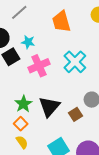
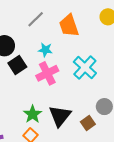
gray line: (19, 12) -> (36, 19), moved
cyan star: (28, 42) -> (45, 50), moved

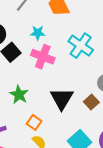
pink cross: (47, 73) -> (43, 57), turned -35
green star: (33, 114) -> (19, 95), moved

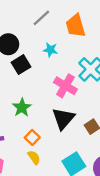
pink cross: (43, 57) -> (65, 86), moved

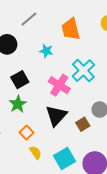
gray line: (41, 18) -> (29, 19), moved
black square: (21, 65) -> (20, 80), moved
yellow semicircle: (34, 157) -> (36, 153), moved

